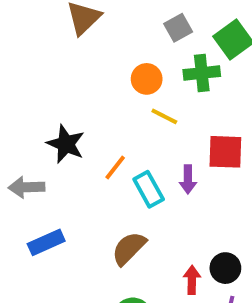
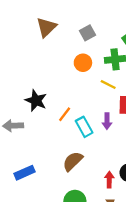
gray square: (178, 28) -> (88, 33), moved
yellow line: (164, 116) -> (108, 84), moved
blue rectangle: (46, 242) -> (25, 173), moved

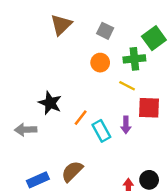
gray square: (88, 33) -> (105, 31), turned -35
brown semicircle: (73, 161) -> (72, 171), moved

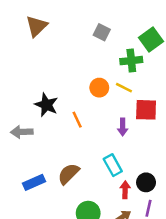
brown triangle: (61, 25) -> (37, 26), moved
orange circle: (100, 63) -> (99, 88), moved
orange line: (81, 118) -> (77, 120), turned -63
cyan rectangle: (101, 131) -> (113, 165), moved

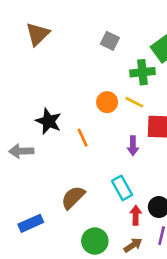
blue rectangle: (34, 182) -> (31, 223), moved

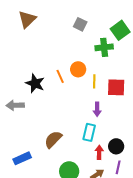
yellow line: (134, 102) -> (94, 81), moved, turned 64
orange line: (83, 138) -> (60, 76), moved
purple arrow: (133, 146) -> (97, 109), moved
cyan rectangle: (122, 188) -> (89, 132), turned 42

